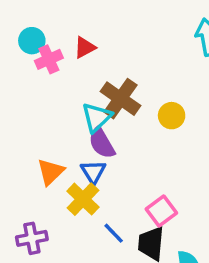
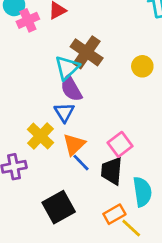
yellow circle: (172, 116) -> (142, 66), moved
orange triangle: (51, 172) -> (74, 144), moved
yellow cross: (83, 199) -> (41, 136), moved

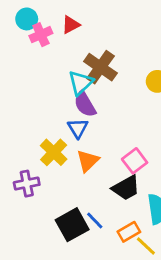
blue line: (81, 163) -> (95, 220), moved
black trapezoid: (112, 171) -> (126, 188), turned -124

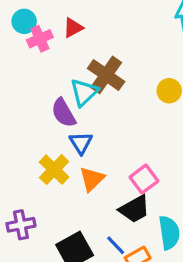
purple semicircle: (85, 104) -> (64, 113), moved
purple cross: (27, 184) -> (21, 225), moved
blue line: (95, 220) -> (116, 245), moved

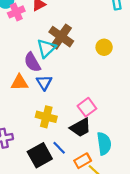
yellow cross: (54, 170) -> (46, 117), moved, turned -30
orange triangle: (92, 179) -> (20, 83), moved, turned 42
blue line: (116, 245) -> (59, 148), moved

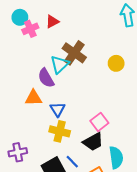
blue triangle: (44, 83) -> (58, 109), moved

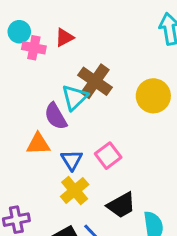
pink cross: (30, 29) -> (34, 48), turned 35
yellow circle: (116, 63) -> (153, 96), size x1.5
pink square: (99, 122) -> (108, 156), moved
yellow cross: (60, 131) -> (75, 191), turned 36

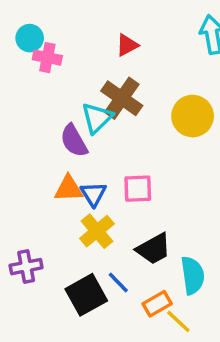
red triangle: (64, 38) -> (127, 45), moved
orange triangle: (38, 144) -> (69, 189), moved
pink square: (108, 156) -> (138, 189), turned 35

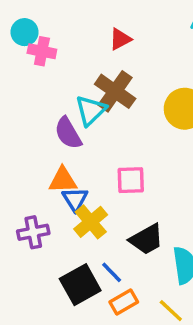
blue triangle: (93, 194) -> (75, 199), moved
purple cross: (26, 267) -> (33, 232), moved
orange rectangle: (157, 304) -> (124, 302), moved

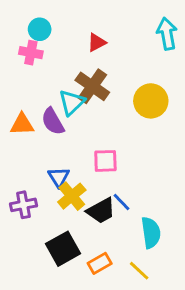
cyan circle: (25, 32) -> (40, 29), moved
orange triangle: (63, 180) -> (22, 124), moved
black trapezoid: (146, 239) -> (101, 211), moved
blue line: (112, 272) -> (122, 202), moved

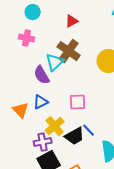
pink cross: (31, 53) -> (27, 38), moved
orange triangle: (22, 124) -> (21, 110), moved, turned 48
blue triangle: (59, 177) -> (41, 102), moved, turned 35
purple cross: (23, 205) -> (43, 142), moved

